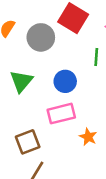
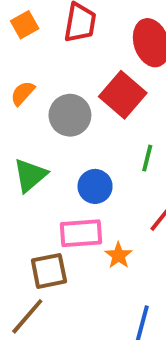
orange star: (88, 137) -> (119, 255), moved
brown square: (28, 142) -> (49, 271), moved

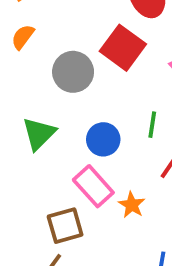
orange semicircle: (23, 93) -> (23, 37), moved
green line: (147, 158) -> (152, 125), moved
pink rectangle: (81, 233) -> (93, 186), turned 57

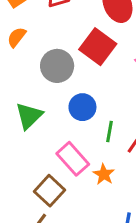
green line: (152, 125) -> (110, 131), moved
blue circle: (103, 139) -> (82, 107), moved
brown square: (65, 226) -> (49, 191), turned -32

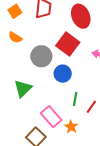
orange semicircle: (17, 37) -> (15, 37), turned -96
blue circle: (82, 107) -> (63, 74), moved

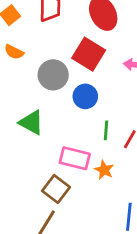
green triangle: (23, 88) -> (31, 123), turned -42
pink rectangle: (51, 117) -> (75, 158), turned -30

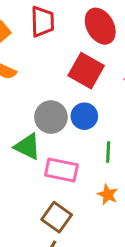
gray circle: (53, 75) -> (51, 117), moved
pink rectangle: (75, 158) -> (61, 170), moved

